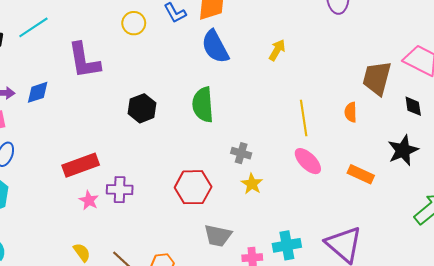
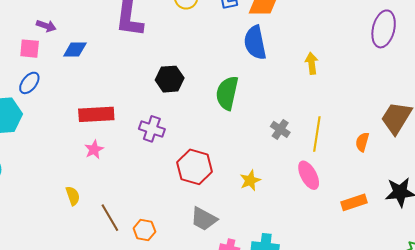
yellow arrow: (277, 50) -> (312, 63), turned -55
blue diamond: (38, 92) -> (75, 49), moved
gray cross: (241, 153) -> (280, 129), moved
orange rectangle: (361, 174) -> (354, 202), turned -60
purple cross: (120, 190) -> (152, 129), moved

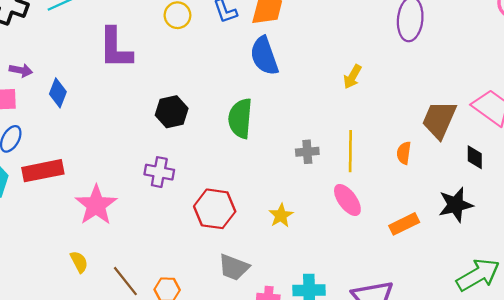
blue diamond: (75, 49) -> (58, 93), turned -60
yellow arrow: (312, 63) -> (352, 77), moved, turned -135
red rectangle: (96, 114) -> (43, 171), moved
gray cross: (280, 129) -> (307, 152), turned -30
pink star: (94, 149) -> (96, 205), size x1.8

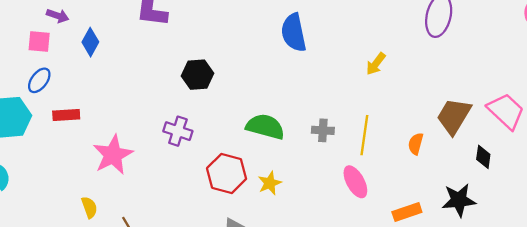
green semicircle: (240, 118) -> (265, 127), moved, turned 93
red rectangle: (43, 171) -> (66, 115), size x0.7
yellow star: (281, 215) -> (270, 183), moved

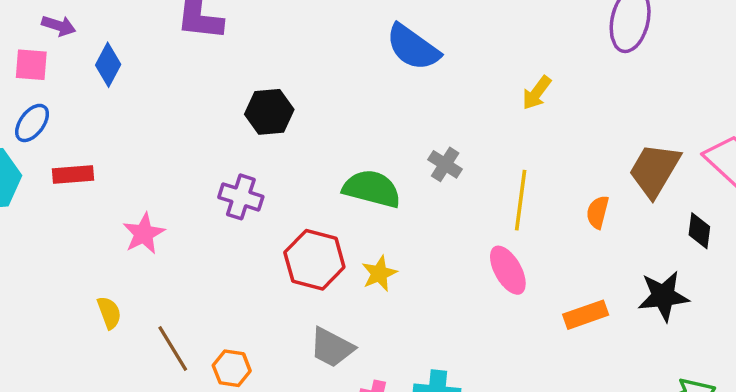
blue semicircle: (294, 33) -> (413, 47), turned -42
gray cross: (323, 130) -> (445, 164), moved, turned 30
pink star: (113, 155) -> (144, 234), size x0.7

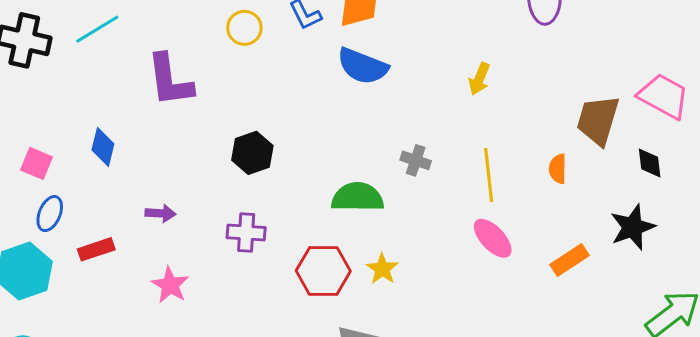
purple arrow: (59, 26) -> (160, 213), moved
pink square: (31, 65) -> (37, 163), turned 32

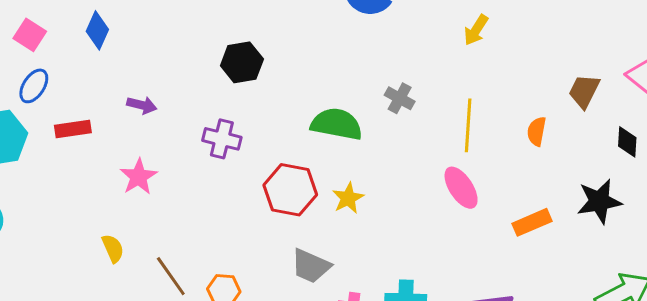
brown trapezoid: (598, 120) -> (584, 91), size x0.7

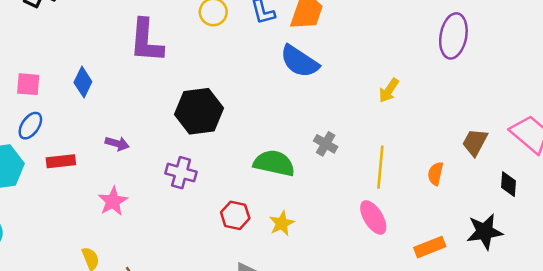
pink square: (30, 35) -> (28, 84), turned -30
black hexagon: (242, 62) -> (199, 111), size x1.4
red hexagon: (290, 190) -> (235, 215), size x0.7

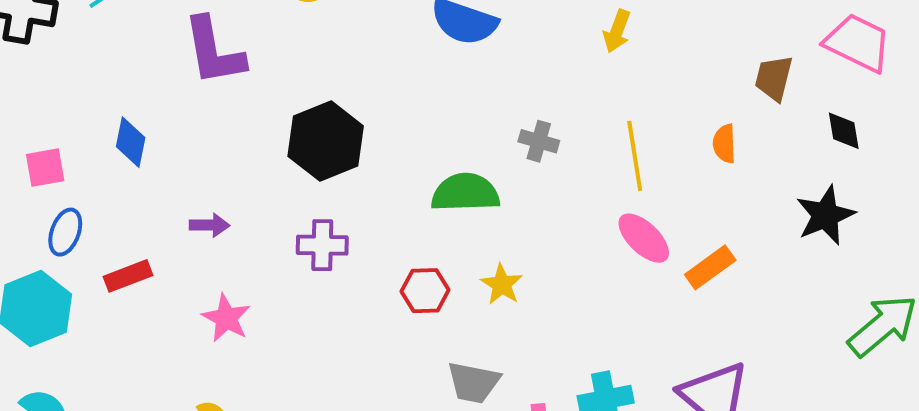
orange rectangle: (430, 247) -> (710, 267), moved

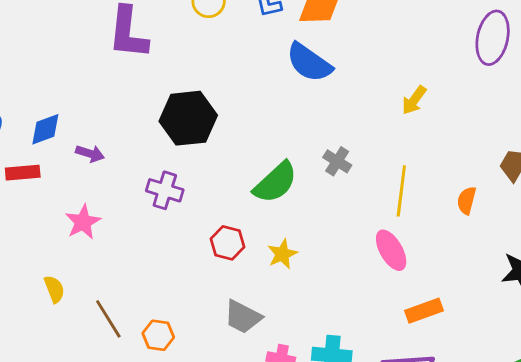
blue diamond: (131, 142) -> (45, 129), moved, turned 42
green semicircle: (465, 193) -> (275, 182), turned 123
orange rectangle: (710, 267) -> (424, 311), moved

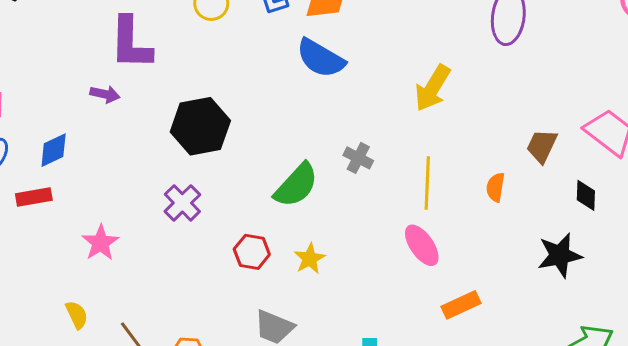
yellow arrow: (414, 100) -> (433, 88), size x1.5
purple arrow: (90, 154) -> (105, 94), moved
purple cross: (165, 190) -> (182, 203), turned 33

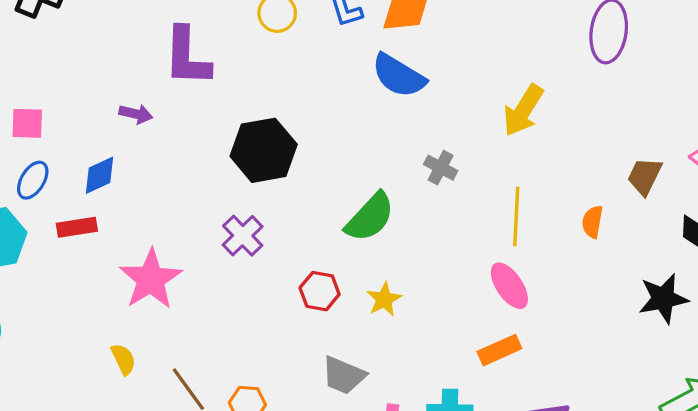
purple arrow: (105, 94) -> (136, 114), moved
gray cross: (358, 158) -> (441, 168), moved
pink star: (100, 243) -> (151, 279), size x1.5
orange rectangle: (461, 305) -> (499, 350), moved

